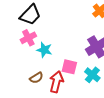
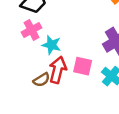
red arrow: (56, 82) -> (58, 70), moved

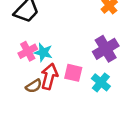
pink cross: (32, 30) -> (28, 51), moved

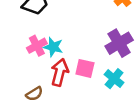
brown semicircle: (34, 86) -> (34, 94), moved

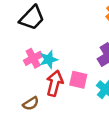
cyan star: (53, 47) -> (49, 59), turned -30

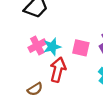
pink square: (78, 80) -> (81, 48), moved

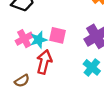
pink square: (81, 48) -> (57, 35), moved

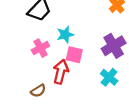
pink square: (57, 35) -> (74, 55), moved
cyan star: (39, 40) -> (65, 35), moved

